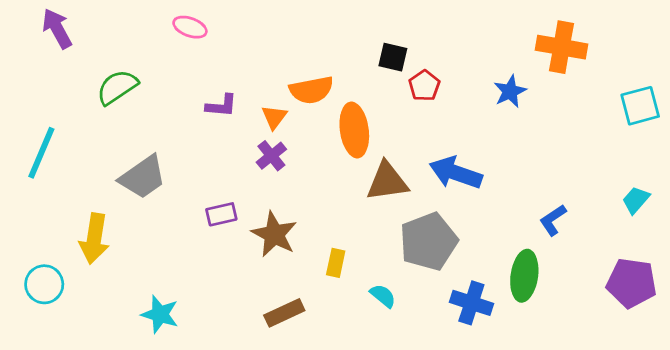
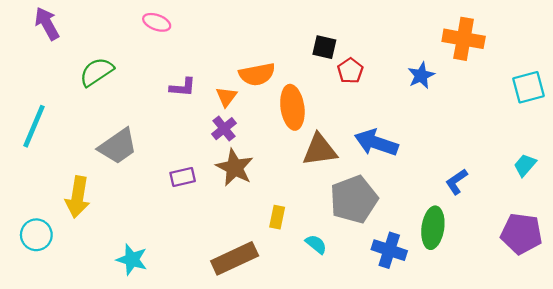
brown star: (274, 234) -> (235, 168), moved
brown rectangle: (284, 313) -> (235, 258), size x1.4

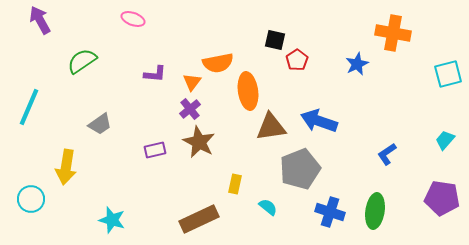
gray trapezoid: (118, 146) -> (100, 124), size x0.7
green ellipse: (433, 228) -> (375, 211), moved

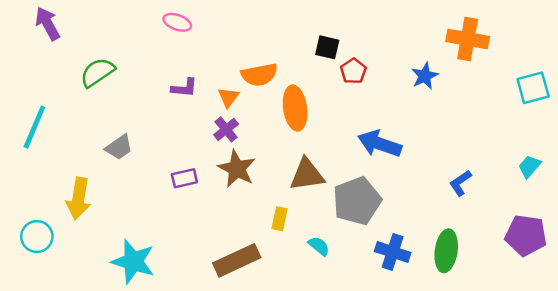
pink ellipse: (133, 19) -> (177, 22), moved
brown triangle: (271, 127) -> (307, 175), moved
cyan star: (112, 220) -> (133, 262), size x1.4

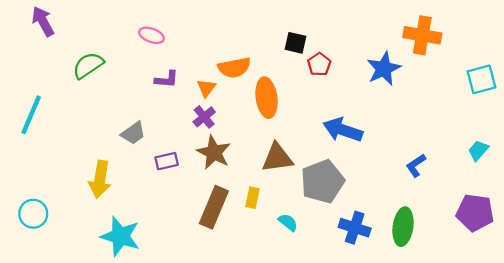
pink ellipse: (177, 22) -> (152, 35), moved
blue star: (425, 76) -> (384, 69), size x1.4
gray trapezoid: (119, 147) -> (133, 133), moved
yellow arrow: (79, 198) -> (100, 179), moved
brown rectangle: (237, 260) -> (214, 207), moved, turned -42

